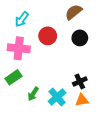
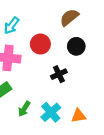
black cross: (80, 81) -> (59, 74), moved

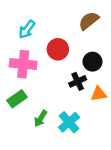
black circle: (76, 46) -> (92, 62), moved
orange triangle: (79, 116) -> (99, 94), moved

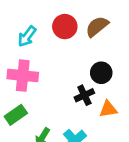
red circle: (58, 49) -> (65, 27), moved

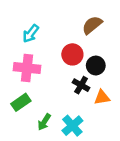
red circle: (65, 27) -> (72, 54), moved
black cross: (84, 95) -> (81, 85), turned -35

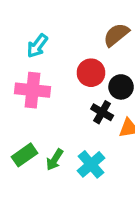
green rectangle: (21, 102) -> (25, 155), moved

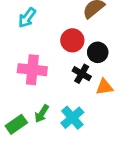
pink cross: (32, 90) -> (32, 70), moved
green rectangle: (25, 155) -> (16, 124), moved

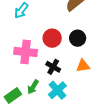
red circle: (72, 40) -> (52, 38), moved
black cross: (82, 74) -> (53, 67), moved

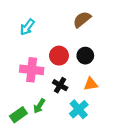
cyan cross: (57, 90) -> (79, 109), moved

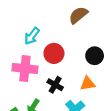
cyan arrow: (27, 27) -> (32, 36), moved
black circle: (85, 56) -> (95, 56), moved

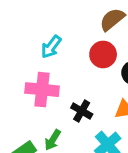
red circle: (54, 53) -> (103, 54), moved

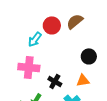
red circle: (103, 54) -> (52, 25), moved

